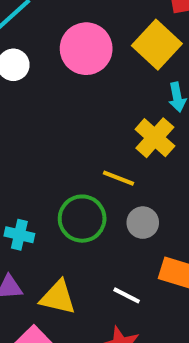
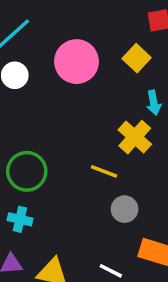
yellow square: (157, 45) -> (137, 58), size x0.7
green circle: (82, 219) -> (27, 171), moved

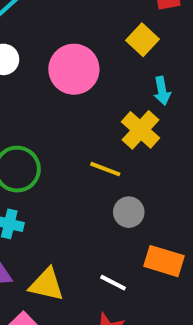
pink circle: (77, 62) -> (74, 69), moved

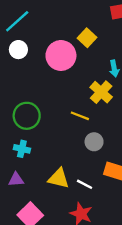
yellow square: (142, 40) -> (87, 38), moved
yellow triangle: (47, 285) -> (59, 178), moved

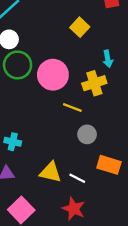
pink circle: (61, 55) -> (53, 75), moved
yellow cross: (101, 92) -> (94, 83), turned 30
green circle: (27, 116) -> (18, 65), moved

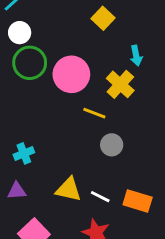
yellow cross: (94, 83) -> (120, 84), turned -30
cyan cross: (13, 142) -> (24, 153), turned -35
orange rectangle: (109, 165) -> (138, 201), moved

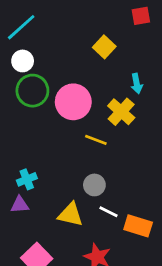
gray circle: (112, 145) -> (94, 185), moved
purple triangle: (17, 191) -> (20, 205), moved
white line: (100, 197) -> (108, 212), moved

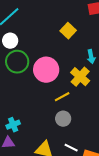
yellow line: (96, 140) -> (62, 97), turned -49
gray circle: (94, 185) -> (63, 119), moved

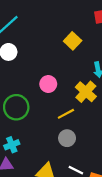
green circle: (17, 62) -> (16, 107), moved
pink circle: (46, 70) -> (48, 84), size x0.6

